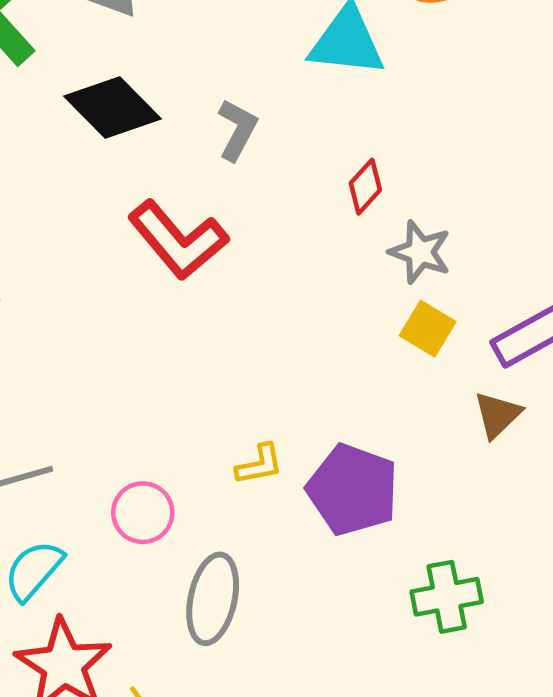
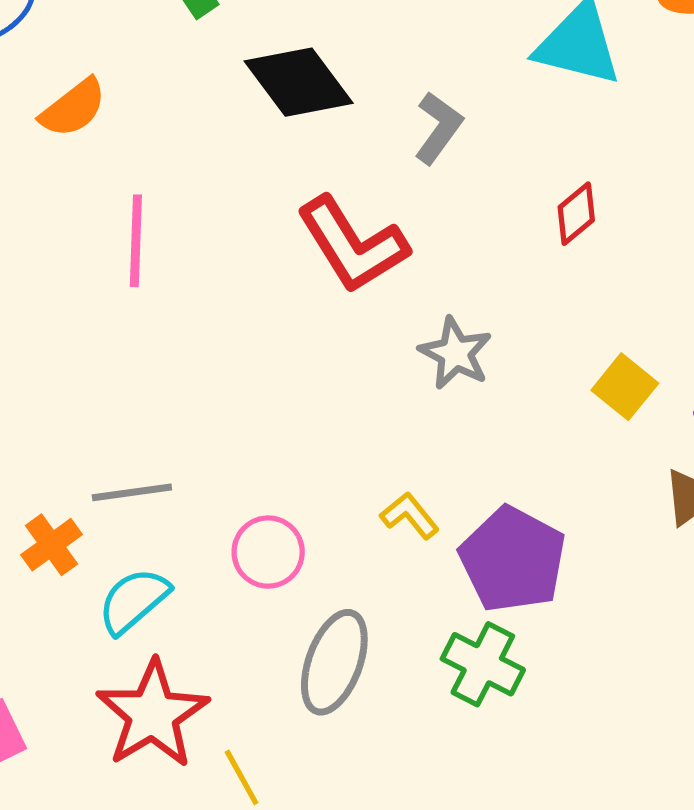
gray star: (420, 252) -> (455, 353), moved
yellow L-shape: (259, 465) -> (410, 516), turned -126
green cross: (447, 597) -> (483, 664), moved, turned 30

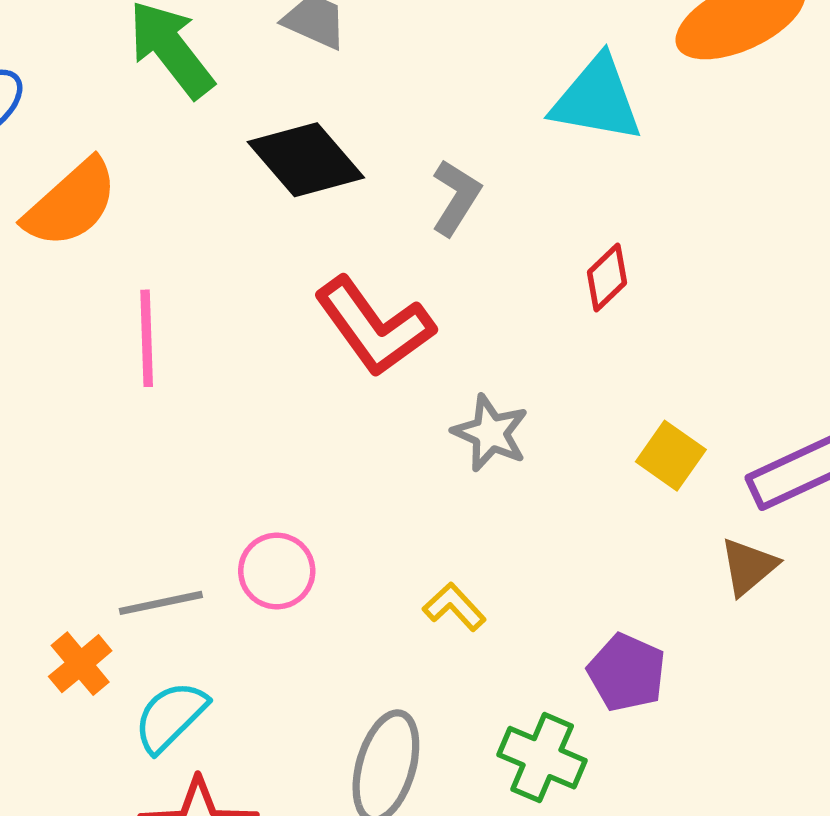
orange semicircle: (73, 108) -> (71, 203), size x1.4
pink circle: (268, 552) -> (277, 571), moved
purple pentagon: (513, 559) -> (627, 673), moved, size x0.7

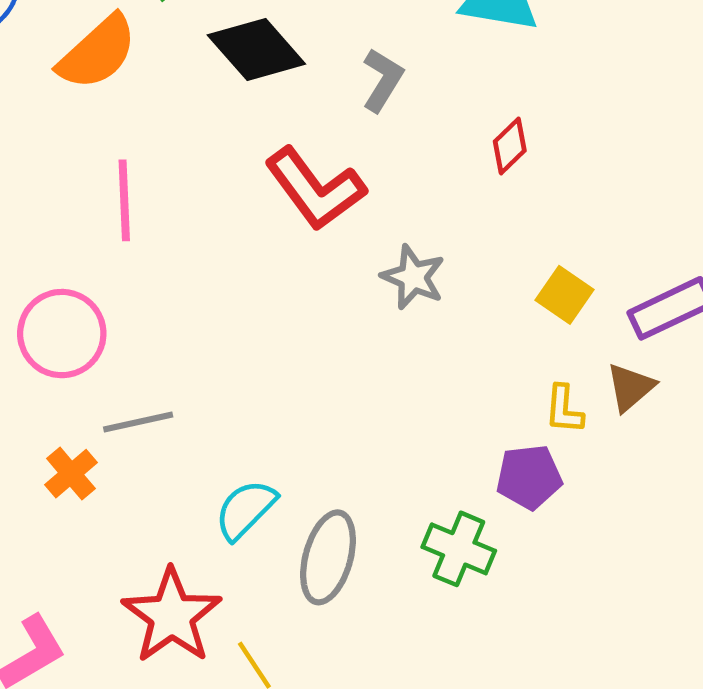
orange semicircle: (71, 203) -> (97, 52), moved
pink circle: (277, 571) -> (62, 334), moved, size x1.4
yellow L-shape: (454, 607) -> (564, 409), moved, turned -132
purple pentagon: (627, 673) -> (529, 477), turned -30
cyan semicircle: (170, 717) -> (245, 510), moved

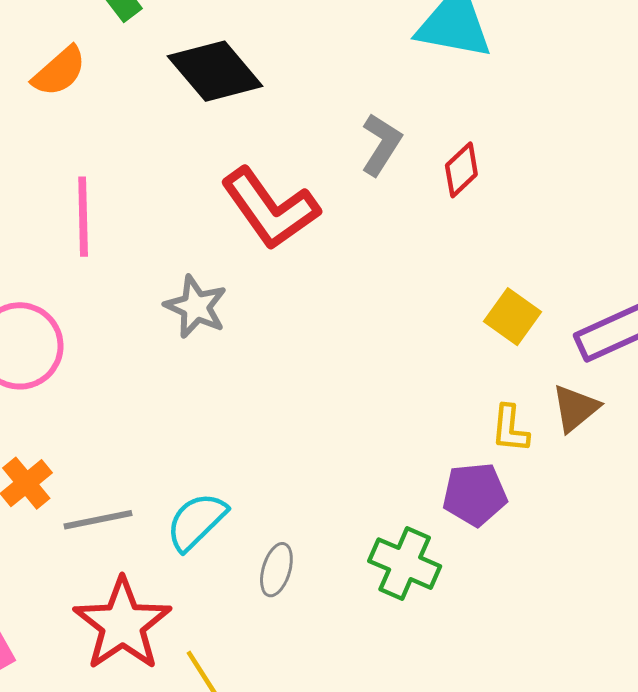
orange semicircle: (97, 52) -> (59, 71), size x0.7
gray L-shape: (383, 80) -> (381, 144), moved
gray star: (413, 277) -> (196, 307), moved
gray line: (138, 422) -> (98, 520), moved
gray ellipse: (328, 557) -> (276, 570), size x0.6

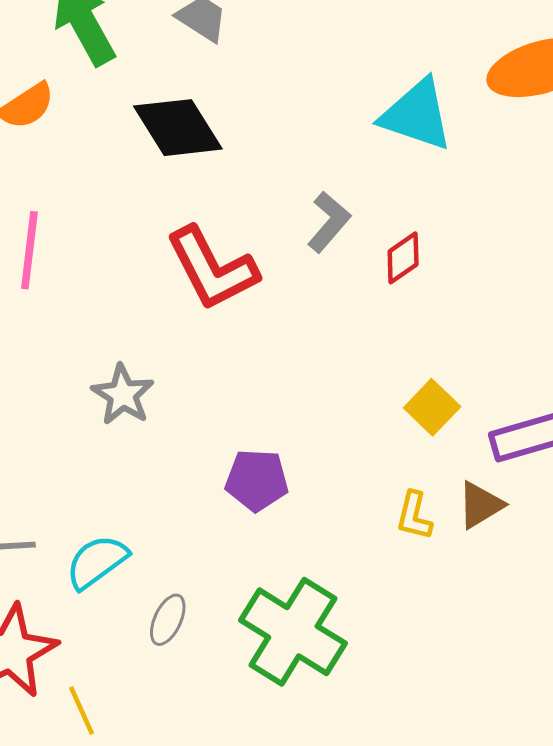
gray star: (196, 307) -> (123, 395), moved
purple pentagon: (475, 494) -> (257, 480), moved
green cross: (405, 564) -> (293, 632), size x1.5

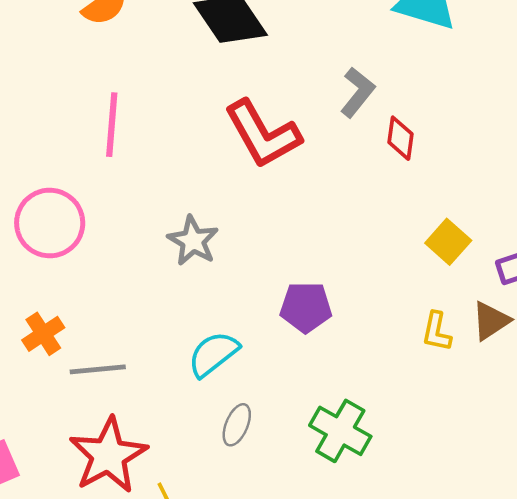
red diamond: (403, 258) -> (401, 138), moved, turned -45
cyan semicircle: (97, 562) -> (213, 354), moved
green cross: (293, 632) -> (340, 431), size x0.7

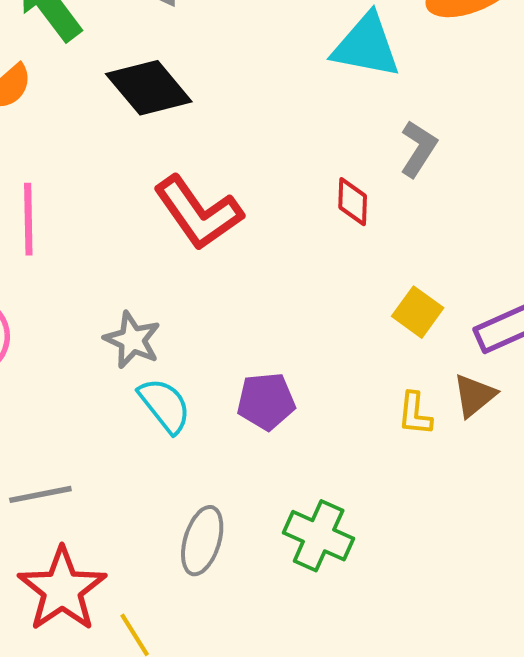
gray L-shape: (357, 92) -> (418, 149), moved
cyan semicircle: (213, 354) -> (165, 405), moved, turned 96
gray ellipse: (237, 425) -> (202, 541), size x1.4

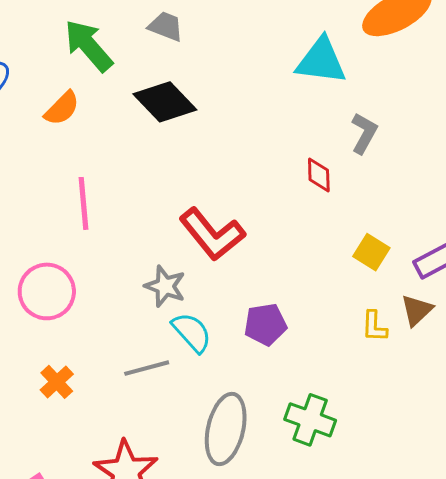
red L-shape: (198, 213) -> (212, 234), moved
gray line: (40, 494) -> (147, 368), moved
gray ellipse: (202, 541) -> (226, 429), size x1.4

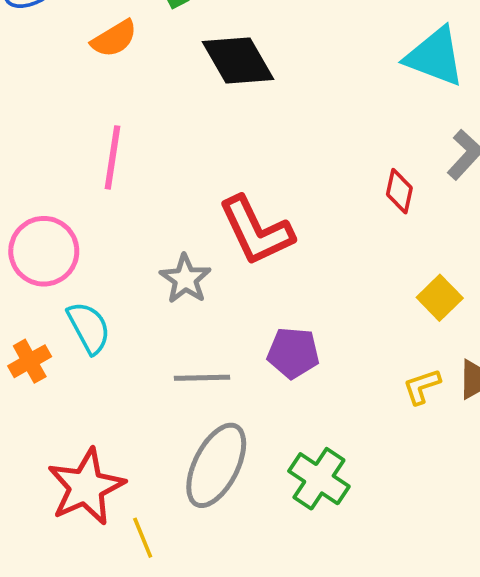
yellow L-shape: (374, 326) -> (422, 386), turned 56
cyan semicircle: (192, 332) -> (89, 328), moved
gray line: (147, 368) -> (202, 378), moved

